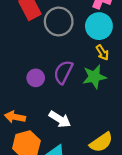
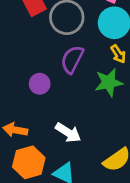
purple semicircle: (63, 72) -> (72, 59), moved

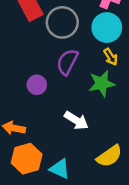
white arrow: (68, 133) -> (76, 120), moved

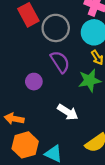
purple semicircle: (67, 62) -> (60, 62), turned 120

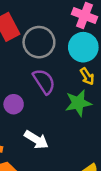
white arrow: (68, 112) -> (36, 140), moved

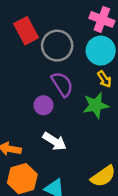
purple circle: (14, 104) -> (43, 105), moved

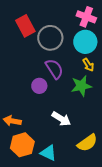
white arrow: (55, 141) -> (61, 119), moved

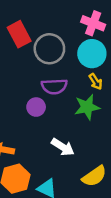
purple semicircle: (54, 69) -> (54, 86), turned 120

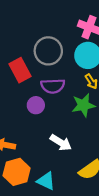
red rectangle: (19, 34) -> (20, 70), moved

